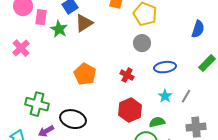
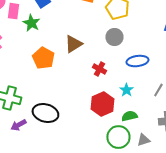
brown triangle: (84, 23) -> (73, 44), moved
orange pentagon: (85, 74) -> (43, 58), moved
cyan star: (165, 96) -> (126, 90), moved

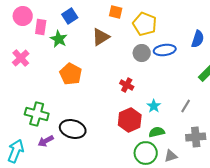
brown triangle: (73, 44) -> (101, 37), moved
blue ellipse: (137, 61) -> (165, 50), moved

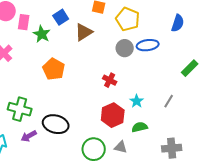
blue square: (70, 16) -> (61, 17), moved
blue semicircle: (198, 39) -> (178, 23), moved
gray cross: (196, 137) -> (172, 148), moved
green circle: (146, 153) -> (94, 149), moved
gray triangle: (171, 156) -> (121, 147), moved, turned 32

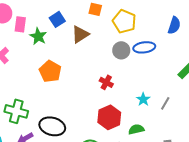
cyan star: (137, 101) -> (143, 99), moved

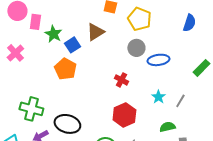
blue square: (57, 19) -> (72, 45), moved
blue ellipse: (144, 47) -> (158, 60), moved
green semicircle: (136, 129) -> (167, 127), moved

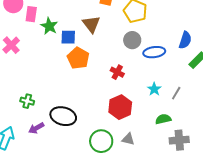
blue semicircle: (189, 23) -> (185, 40), moved
brown triangle: (95, 32) -> (91, 24), turned -36
blue square: (72, 45) -> (68, 37), turned 35
orange pentagon: (65, 69) -> (78, 58), moved
green cross: (31, 109) -> (27, 101), size x0.6

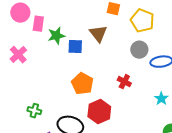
green star: (49, 26) -> (56, 36), turned 30
orange pentagon: (78, 58) -> (82, 84), moved
red hexagon: (120, 107) -> (99, 112), moved

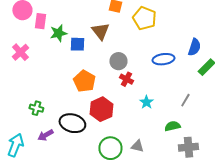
gray circle: (139, 50) -> (118, 61), moved
cyan star: (161, 99) -> (146, 102), moved

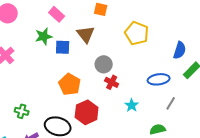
yellow pentagon: (144, 18) -> (137, 33), moved
pink rectangle: (40, 21) -> (57, 14), moved, turned -56
blue ellipse: (163, 59) -> (159, 79), moved

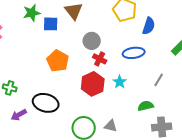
blue semicircle: (180, 50) -> (149, 26), moved
blue ellipse: (159, 79) -> (134, 53), moved
red hexagon: (87, 112) -> (93, 84), moved

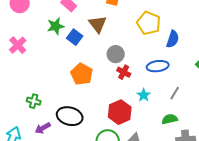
blue square: (51, 24) -> (75, 37), turned 35
gray line: (159, 80) -> (175, 93), moved
red hexagon: (93, 84) -> (120, 112), moved

